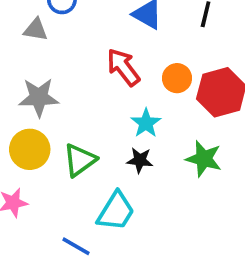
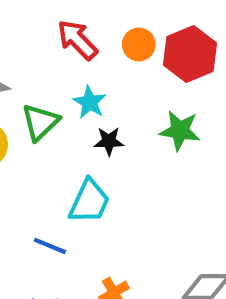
cyan star: (146, 123) -> (90, 102), moved
green triangle: (80, 160) -> (40, 122), moved

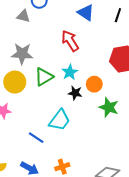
orange circle: (139, 44) -> (94, 84), moved
green star: (180, 131) -> (109, 107), moved

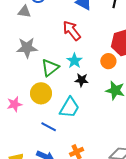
yellow circle: (15, 82) -> (41, 93), moved
orange circle: (94, 84) -> (108, 61), moved

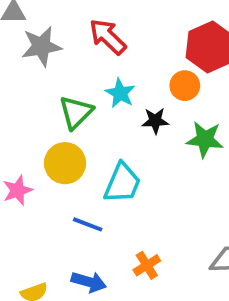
gray star: (27, 48) -> (41, 46), moved
black star: (82, 80) -> (155, 121), moved

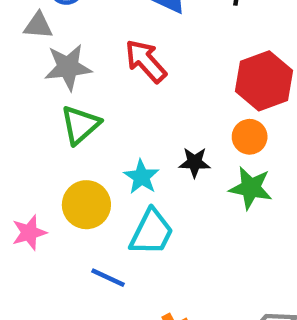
orange circle: (185, 86) -> (250, 137), moved
cyan star: (120, 93) -> (141, 177), moved
green triangle: (76, 112) -> (80, 125), moved

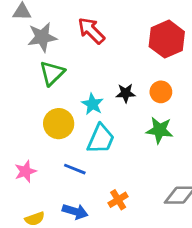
orange circle: (250, 137) -> (161, 92), moved
green star: (251, 188) -> (160, 130), moved
pink star: (29, 233) -> (25, 171), moved

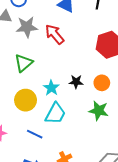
gray star: (42, 37) -> (27, 27), moved

